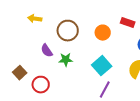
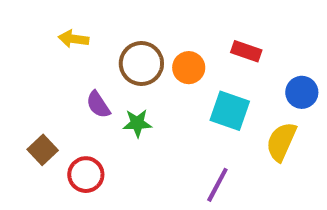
red rectangle: (128, 23) -> (246, 51), moved
orange circle: (103, 33) -> (189, 68), moved
cyan square: (102, 66) -> (230, 111), moved, turned -30

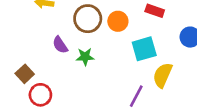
cyan square: (230, 111) -> (144, 49), turned -35
yellow semicircle: (281, 142) -> (163, 75), moved
red circle: (86, 175) -> (40, 95), moved

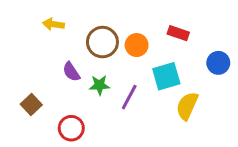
red circle: (40, 95) -> (71, 128), moved
purple line: (136, 96) -> (129, 97), moved

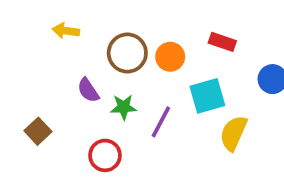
red circle: (71, 128) -> (105, 155), moved

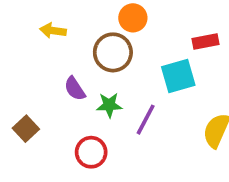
red rectangle: (222, 42) -> (205, 41), turned -30
orange circle: (170, 57) -> (133, 18), moved
cyan square: (207, 96) -> (178, 76), moved

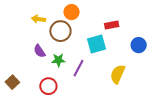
yellow arrow: (53, 31) -> (38, 19), moved
brown square: (26, 129) -> (12, 82), moved

